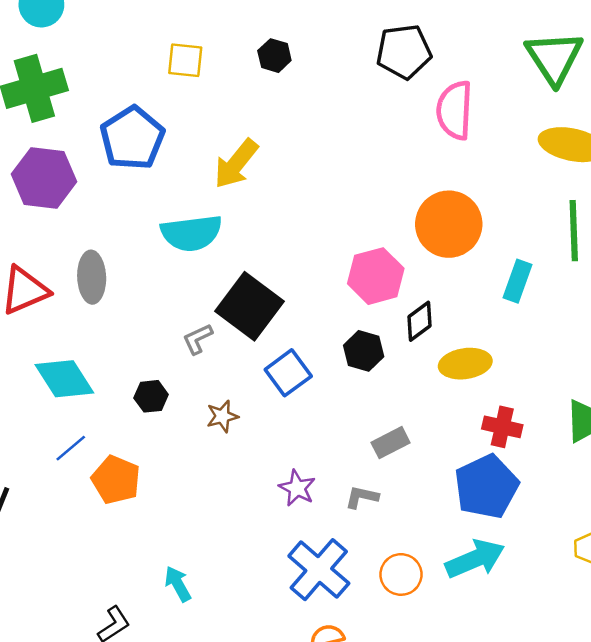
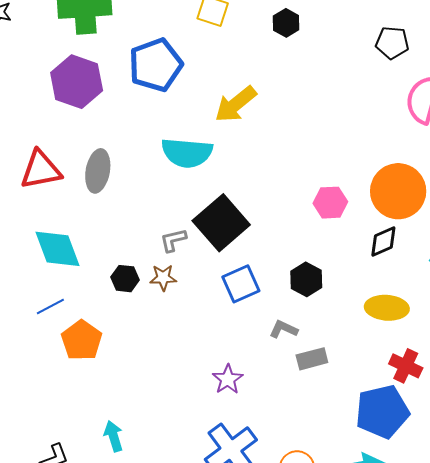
black pentagon: (404, 52) -> (392, 43), size x0.7
pink hexagon: (376, 276) -> (330, 203), moved, size x0.7
black diamond: (420, 321) -> (383, 241), moved
brown star: (222, 416) -> (163, 278), moved
gray L-shape: (362, 497) -> (283, 329), moved

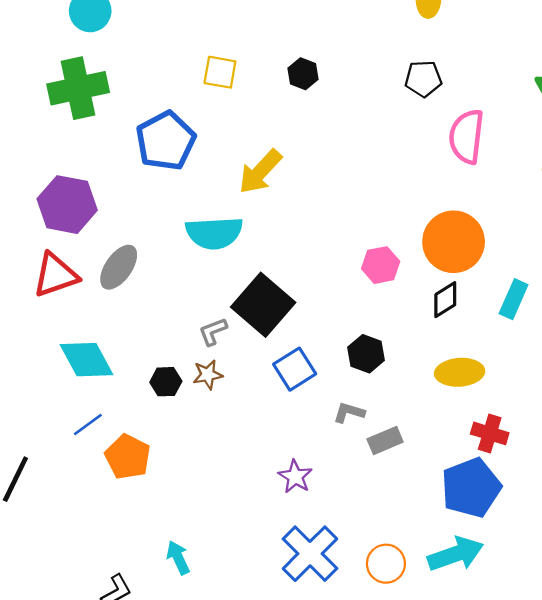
purple hexagon: (77, 82) -> (67, 205), moved
gray ellipse: (98, 171) -> (119, 267), turned 33

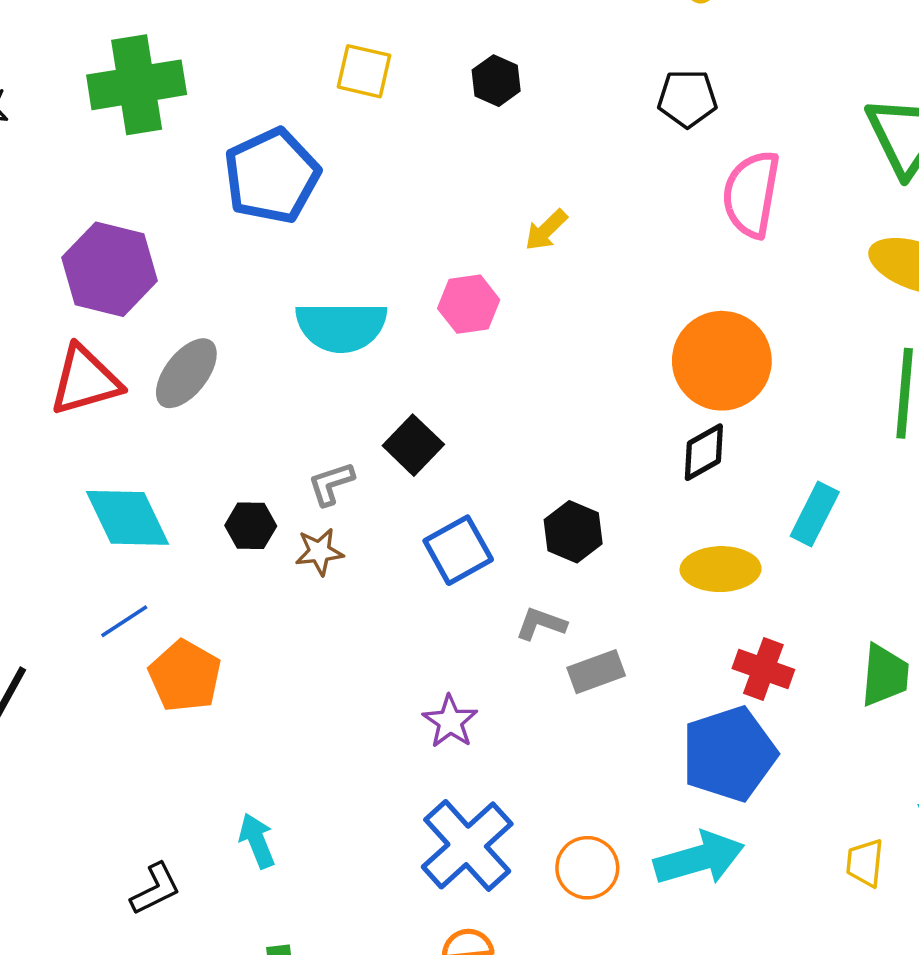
yellow arrow: (260, 172) -> (546, 230), moved, size x0.6
pink hexagon: (381, 265) -> (469, 304), moved
cyan rectangle: (514, 299) -> (815, 514), moved
black square: (263, 305) -> (413, 445), size x0.6
black hexagon: (166, 382) -> (251, 526), moved

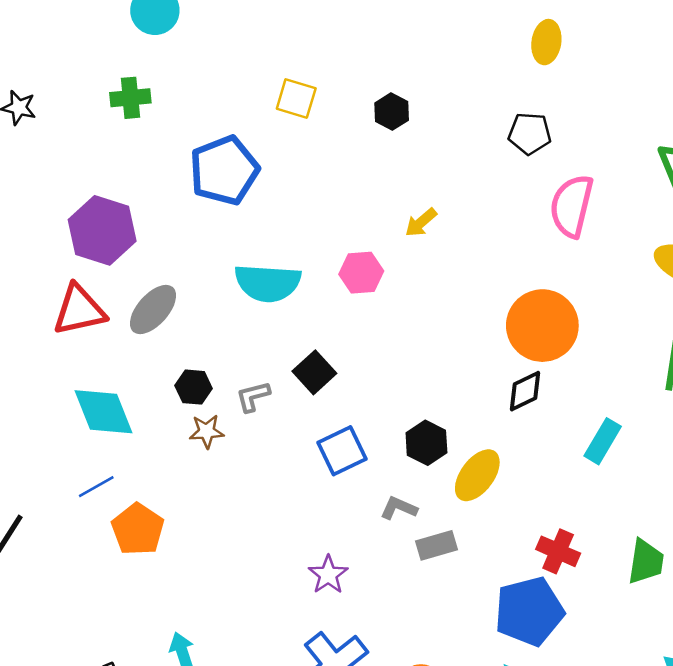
green cross: (137, 85) -> (130, 98), size x0.6
black hexagon: (251, 526) -> (194, 387), moved
brown star: (319, 552) -> (207, 431), moved
yellow ellipse: (721, 569) -> (477, 475), moved, turned -56

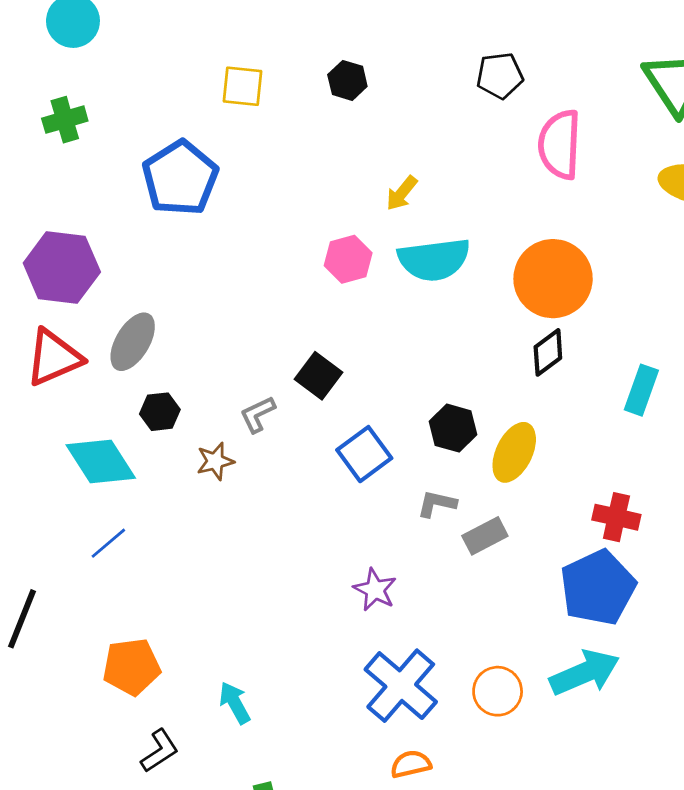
cyan semicircle: (268, 283) -> (434, 259), moved
black hexagon: (194, 387) -> (160, 412), moved
orange pentagon: (138, 529) -> (131, 667), moved, turned -30

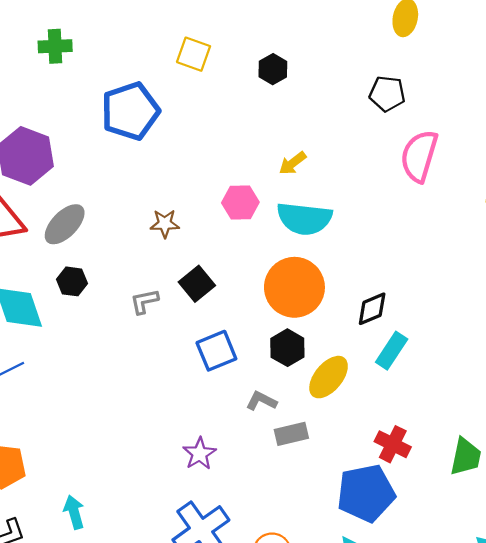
orange circle: (553, 279) -> (294, 287), moved
cyan rectangle: (641, 390) -> (392, 351), moved
brown star: (215, 461) -> (165, 224), moved

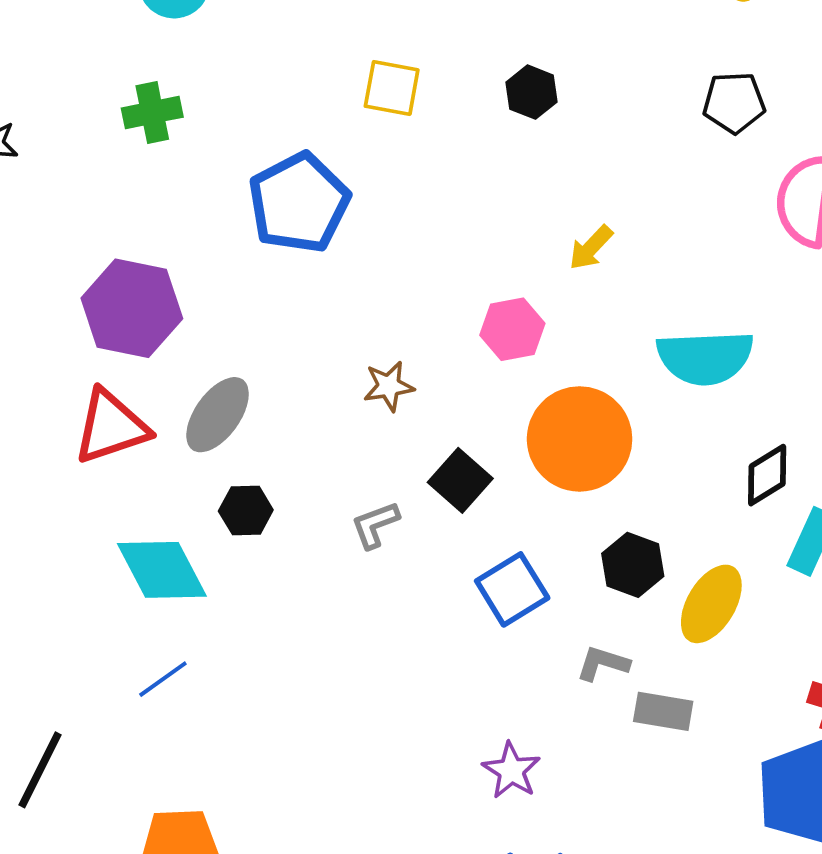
cyan semicircle: (304, 219) -> (705, 357), moved
orange circle: (294, 287) -> (580, 439), moved
gray rectangle: (291, 434) -> (663, 711), turned 32

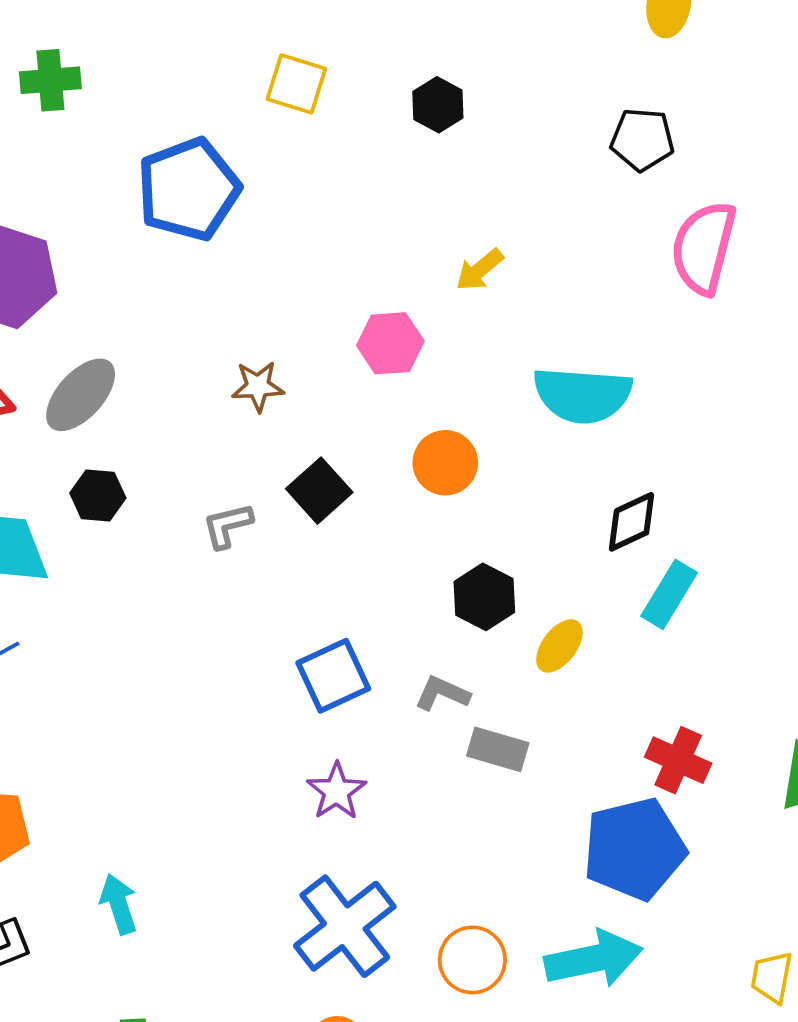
orange circle: (580, 439) -> (445, 463), size x0.6
blue square: (512, 589) -> (333, 676), moved
yellow ellipse: (711, 604) -> (559, 646), size x0.7

